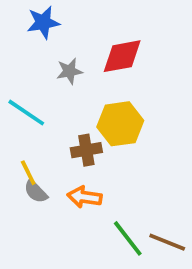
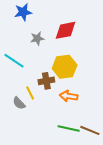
yellow line: (28, 173) -> (30, 93), moved
orange arrow: (85, 197) -> (69, 96), moved
green line: (128, 238) -> (69, 128), turned -40

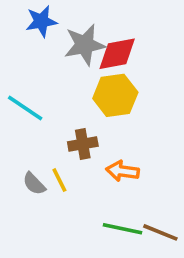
gray star: (37, 38) -> (85, 45), moved, size x1.6
yellow hexagon: (65, 67) -> (115, 95), moved
yellow line: (30, 93) -> (59, 180), moved

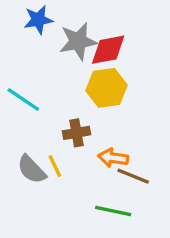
gray semicircle: (34, 184) -> (32, 169), size x1.4
brown line: (160, 232) -> (133, 176), moved

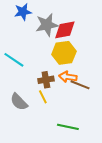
orange arrow: (113, 158) -> (68, 77), moved
yellow line: (55, 166) -> (43, 97), moved
brown line: (133, 176) -> (80, 85), moved

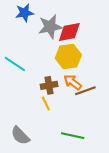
orange arrow: (68, 77) -> (73, 82), turned 30
brown line: (80, 85) -> (85, 91), turned -42
gray semicircle: (19, 102) -> (20, 136), moved

